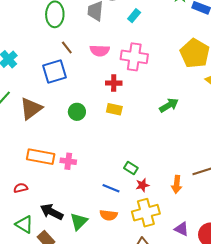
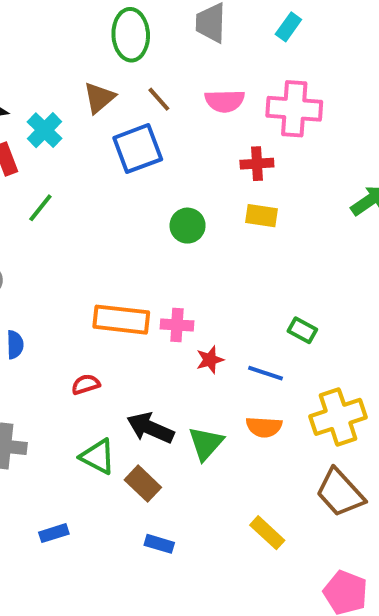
brown triangle: (31, 109) -> (99, 98), moved, size x0.7
red star: (142, 185) -> (210, 360), moved

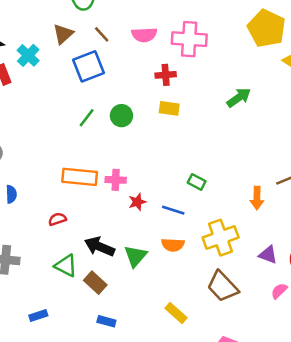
green line: (40, 208) -> (87, 118), moved

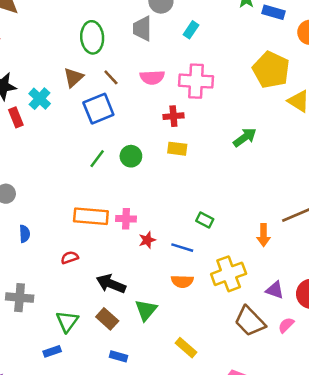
green triangle: (135, 256) -> (146, 310), moved
green triangle: (66, 266) -> (67, 321), moved, turned 40
brown trapezoid: (223, 286) -> (250, 321), moved

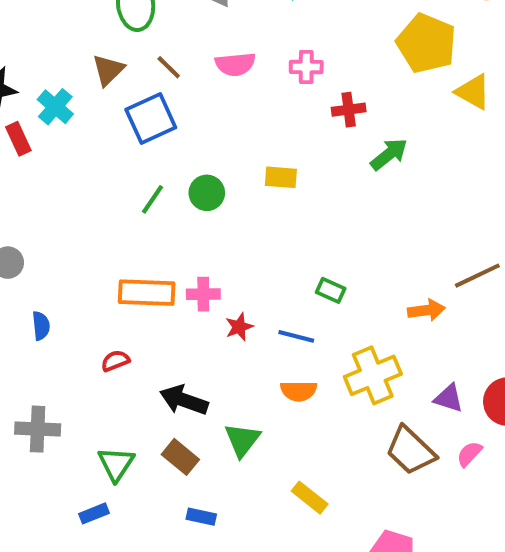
pink cross: (196, 81) -> (306, 67), size x0.6
red cross: (173, 116) -> (349, 110), moved
orange arrow: (264, 235) -> (426, 310), turned -95

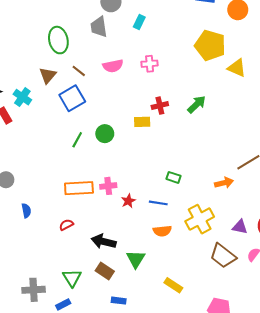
red cross: (349, 110) -> (160, 106), moved
gray cross: (38, 429) -> (34, 290), moved

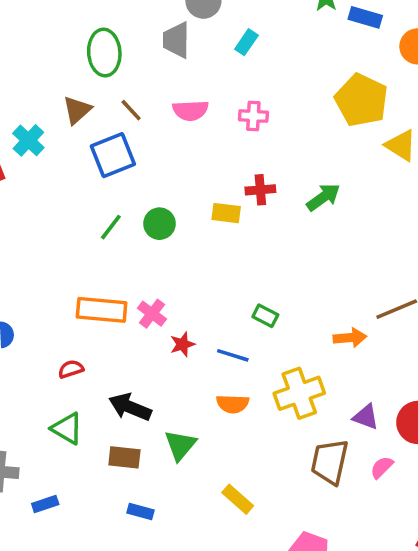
pink cross: (108, 186) -> (152, 314), turned 35
brown trapezoid: (223, 256) -> (330, 462), turned 56
brown rectangle: (105, 271) -> (124, 457), turned -36
green triangle: (72, 278) -> (67, 428), moved, turned -36

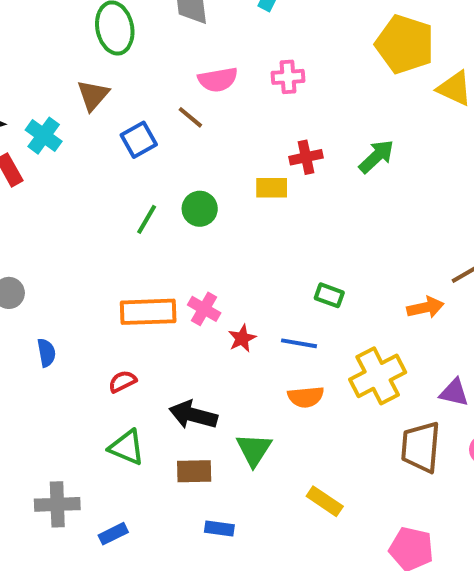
brown line: (131, 110) -> (190, 117), moved
blue square: (113, 155) -> (139, 140), size x0.7

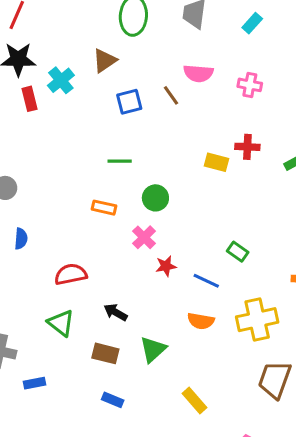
green circle: (200, 209) -> (155, 198), moved
green line: (147, 219) -> (120, 161), turned 45
orange rectangle: (148, 312) -> (104, 208), moved, size x0.6
red semicircle: (123, 381) -> (71, 274), size x1.5
black arrow: (193, 415) -> (116, 312), size x0.7

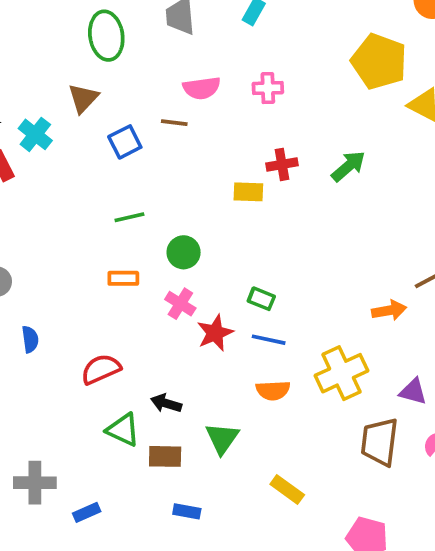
brown line: (171, 95) -> (174, 123), turned -35
green rectangle: (238, 252) -> (261, 299), moved
red star: (166, 266) -> (215, 333), size x1.4
green triangle: (61, 323) -> (123, 430), moved

